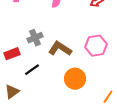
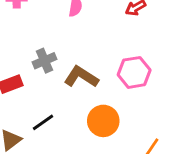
black line: (32, 70) -> (43, 122), moved

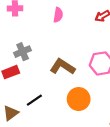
gray cross: (44, 61) -> (23, 52), moved

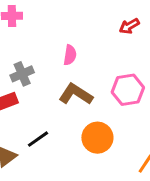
pink semicircle: (58, 15) -> (70, 55), moved

